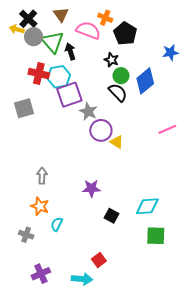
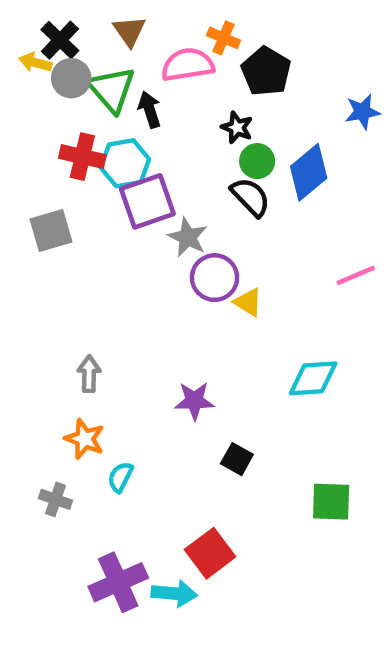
pink semicircle: (88, 30) -> (188, 65), turned -30
cyan diamond: (147, 206) -> (313, 378), moved
red square: (99, 260) -> (210, 553), size x1.5
purple cross: (41, 274) -> (118, 582), moved, size x1.4

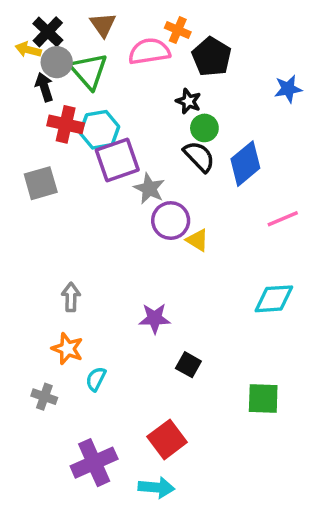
black arrow: (150, 110) -> (44, 87), moved
blue diamond: (309, 172) -> (245, 164), moved
cyan diamond: (313, 378) -> (274, 299), moved
cyan arrow: (174, 593) -> (156, 487), moved

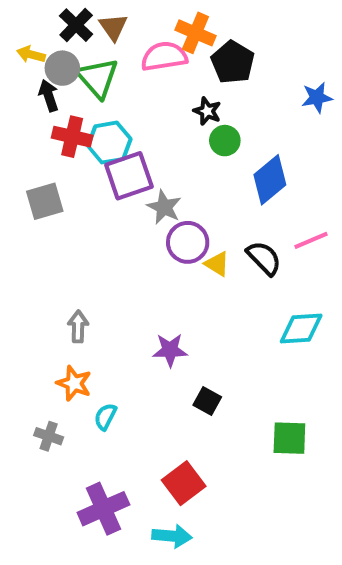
orange cross: (178, 30) -> (195, 33), size x1.4
black cross: (48, 32) -> (76, 25), moved
black semicircle: (199, 156) -> (264, 258), moved

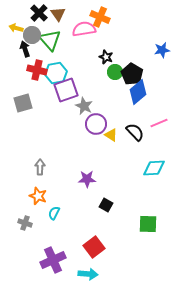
black pentagon: (233, 62) -> (132, 74), moved

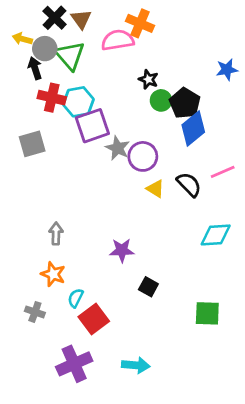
purple circle: (96, 124) -> (143, 156), moved
red square: (94, 247) -> (94, 319), moved
cyan arrow: (88, 274) -> (136, 365), moved

